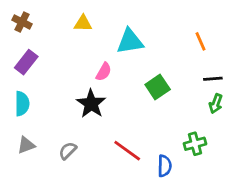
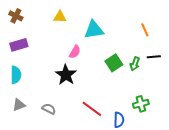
purple rectangle: (26, 62) -> (19, 45), turned 36
green arrow: (216, 104) -> (135, 64), moved
gray semicircle: (68, 151) -> (49, 109), turned 72

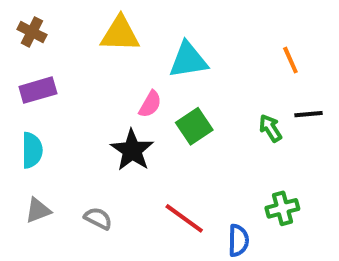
yellow triangle: (60, 17) -> (120, 34), size x1.5
green square: (114, 63) -> (194, 126), moved
green arrow: (135, 64) -> (270, 128), turned 128

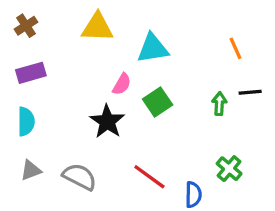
brown cross: (32, 32) -> (26, 26), turned 30
green arrow: (270, 128) -> (219, 104), turned 35
green cross: (282, 208) -> (229, 169), turned -35
gray semicircle: (98, 218) -> (80, 177), size x1.5

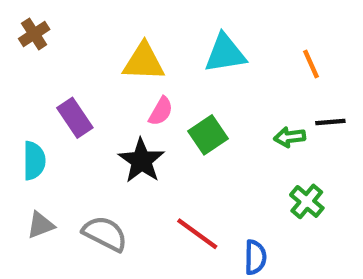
yellow triangle: (97, 27) -> (144, 62), moved
cyan triangle: (153, 48) -> (225, 53), moved
purple rectangle: (31, 73) -> (75, 118), moved, turned 72
green arrow: (219, 104) -> (290, 137), turned -100
green cross: (229, 169) -> (307, 201), moved

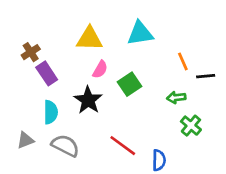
brown cross: (34, 34) -> (31, 52), moved
orange line: (311, 64) -> (183, 61), moved
green arrow: (290, 137) -> (176, 97), moved
cyan semicircle: (34, 161) -> (51, 112), moved

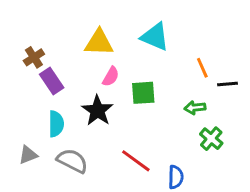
cyan triangle: (140, 33) -> (155, 37), turned 32
green square: (129, 84) -> (143, 93), turned 30

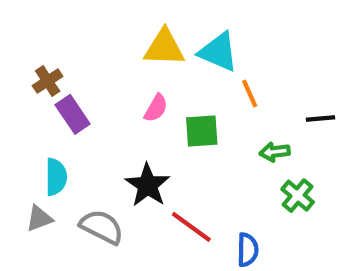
yellow triangle: (99, 43) -> (164, 48), moved
orange line: (202, 68) -> (250, 94), moved
black star: (97, 111) -> (148, 185), moved
cyan semicircle: (56, 124) -> (56, 177), moved

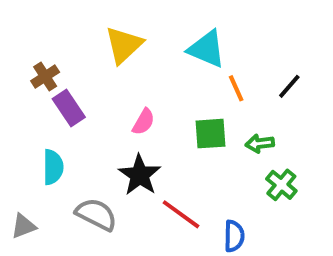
yellow triangle: (164, 48) -> (124, 45), moved, turned -45
pink semicircle: (156, 108) -> (144, 122), moved
black line: (320, 119) -> (289, 86), moved, turned -44
green square: (202, 131) -> (211, 134), moved
gray triangle: (39, 219) -> (23, 226), moved

